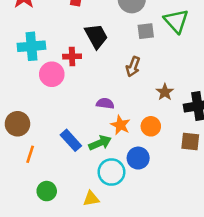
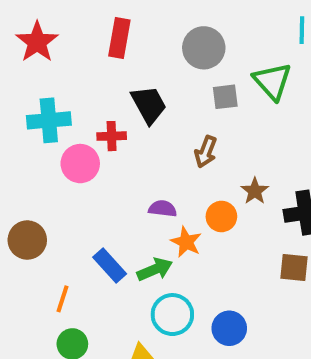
orange circle: (151, 126) -> (221, 216), moved
orange line: (30, 154) -> (63, 299), moved
blue circle: (138, 158) -> (229, 328), moved

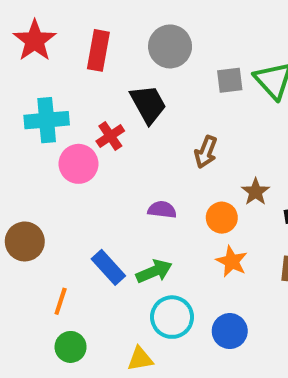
red rectangle: (119, 38) -> (98, 50), moved
gray circle: (204, 48) -> (170, 46), moved
gray square: (225, 97) -> (230, 80), moved
red cross: (112, 136) -> (110, 136), turned -32
orange star: (186, 242) -> (232, 261), moved

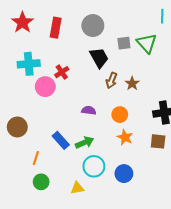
black trapezoid: (148, 104) -> (99, 58), moved
brown star: (256, 192) -> (132, 83), moved

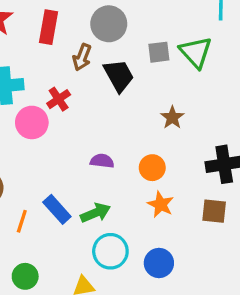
brown arrow: (111, 80) -> (82, 57), moved
orange line: (36, 158) -> (22, 221), moved

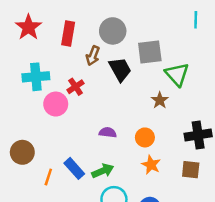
gray square: (159, 52) -> (150, 52), size x1.5
green triangle: (196, 52) -> (177, 74), moved

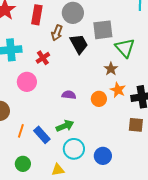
pink circle: (56, 104) -> (27, 82), moved
orange star: (151, 165) -> (118, 90), moved
blue rectangle: (74, 168) -> (42, 135), moved

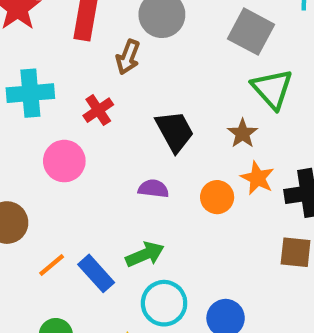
gray square: (103, 30) -> (251, 32), moved, turned 35
black trapezoid: (79, 44) -> (175, 131), moved
orange line: (21, 131) -> (52, 265), turned 32

